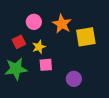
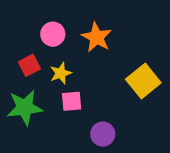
yellow square: (86, 37) -> (143, 81), moved, turned -30
purple circle: (74, 79) -> (103, 134), moved

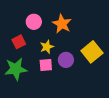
yellow star: (61, 73) -> (47, 47), moved
purple circle: (103, 134) -> (66, 60), moved

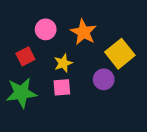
yellow square: (92, 52) -> (120, 54), moved
purple circle: (66, 60) -> (104, 79), moved

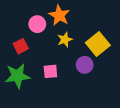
orange star: (83, 32) -> (59, 15), moved
yellow star: (63, 63) -> (65, 40), moved

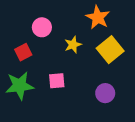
orange star: (59, 15) -> (98, 17), moved
purple circle: (85, 65) -> (105, 93), moved

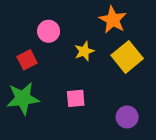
pink square: (57, 81) -> (76, 98), moved
purple circle: (105, 93) -> (127, 117), moved

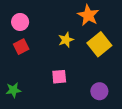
pink circle: (49, 31) -> (20, 22), moved
green star: (23, 98) -> (13, 90), moved, size x0.6

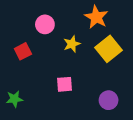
pink circle: (20, 22) -> (45, 24), moved

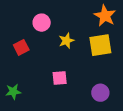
orange star: (96, 17) -> (105, 16), moved
yellow square: (109, 49) -> (100, 45), turned 30

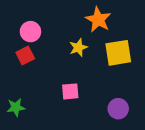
orange star: (105, 16) -> (98, 20), moved
pink circle: (42, 23) -> (30, 32), moved

